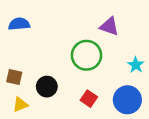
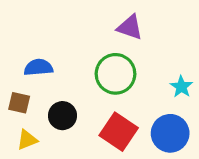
blue semicircle: (19, 24) -> (38, 67), moved
purple triangle: (109, 26) -> (130, 27), moved
red square: (89, 99) -> (119, 132), size x1.6

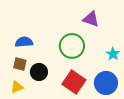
purple triangle: (130, 27) -> (91, 19), moved
brown square: (19, 103) -> (20, 64), moved

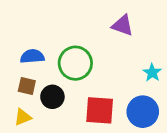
green circle: (72, 46) -> (75, 63), moved
red square: (74, 82) -> (100, 110), turned -30

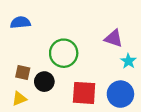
purple triangle: (123, 25) -> (114, 38), moved
blue semicircle: (32, 56) -> (20, 22), moved

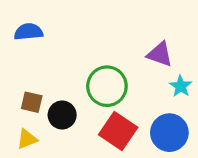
green circle: (64, 53) -> (107, 86), moved
red square: (84, 93) -> (118, 131), turned 30

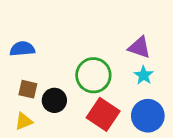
blue semicircle: (28, 32) -> (22, 49), moved
cyan star: (181, 86) -> (144, 75), moved

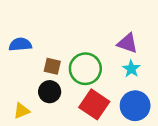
brown square: (28, 89) -> (52, 66), moved

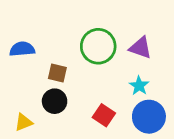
green circle: (85, 69) -> (98, 46), moved
cyan star: (131, 69) -> (139, 86), moved
red square: (94, 104) -> (104, 115), size x0.7

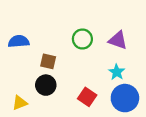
green circle: (98, 46) -> (82, 39), size x0.7

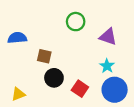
green circle: (82, 39) -> (76, 22), moved
black circle: (46, 85) -> (54, 78), moved

